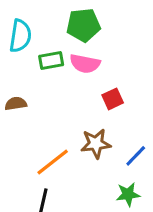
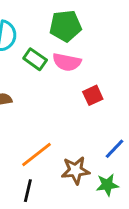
green rectangle: (51, 61) -> (35, 59), turned 45
brown star: (96, 144) -> (76, 170), moved

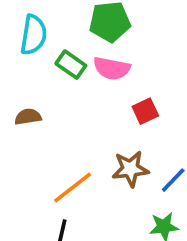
brown star: (76, 170) -> (130, 169), moved

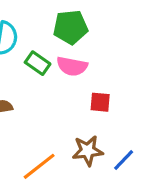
red square: (145, 111) -> (100, 102), turned 30

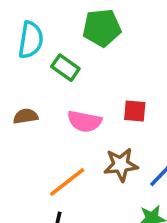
pink semicircle: (72, 66) -> (84, 121), moved

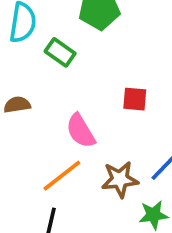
pink semicircle: (84, 121) -> (81, 131), moved, turned 48
brown star: (121, 165) -> (120, 179), moved

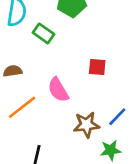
orange line: (62, 176) -> (22, 107), moved

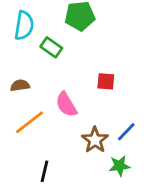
brown star: (86, 125) -> (95, 140), turned -30

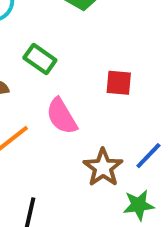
green rectangle: (51, 47) -> (40, 59), moved

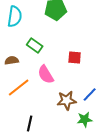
brown star: (103, 168) -> (67, 100), turned 30

